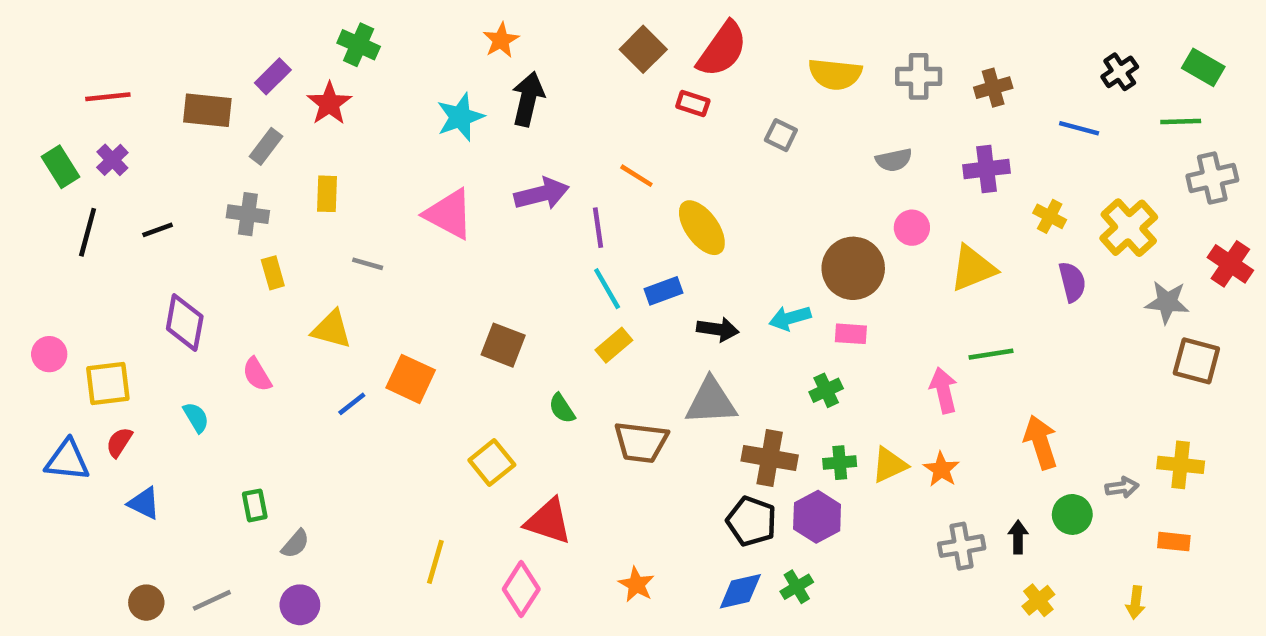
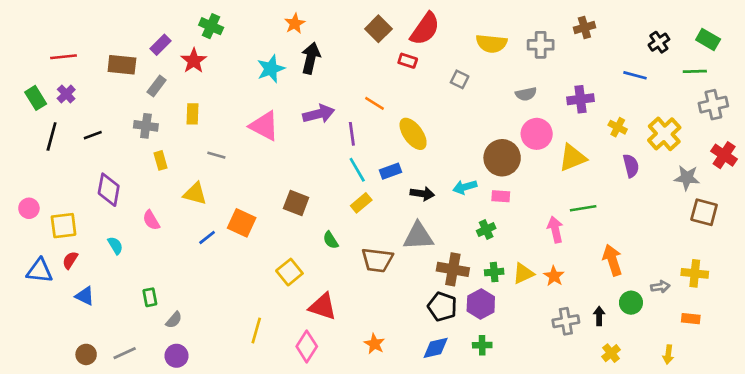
brown cross: (993, 88) -> (584, 28), moved
pink circle: (912, 228) -> (537, 134), size x1.5
green cross: (797, 587) -> (482, 345), moved, turned 30

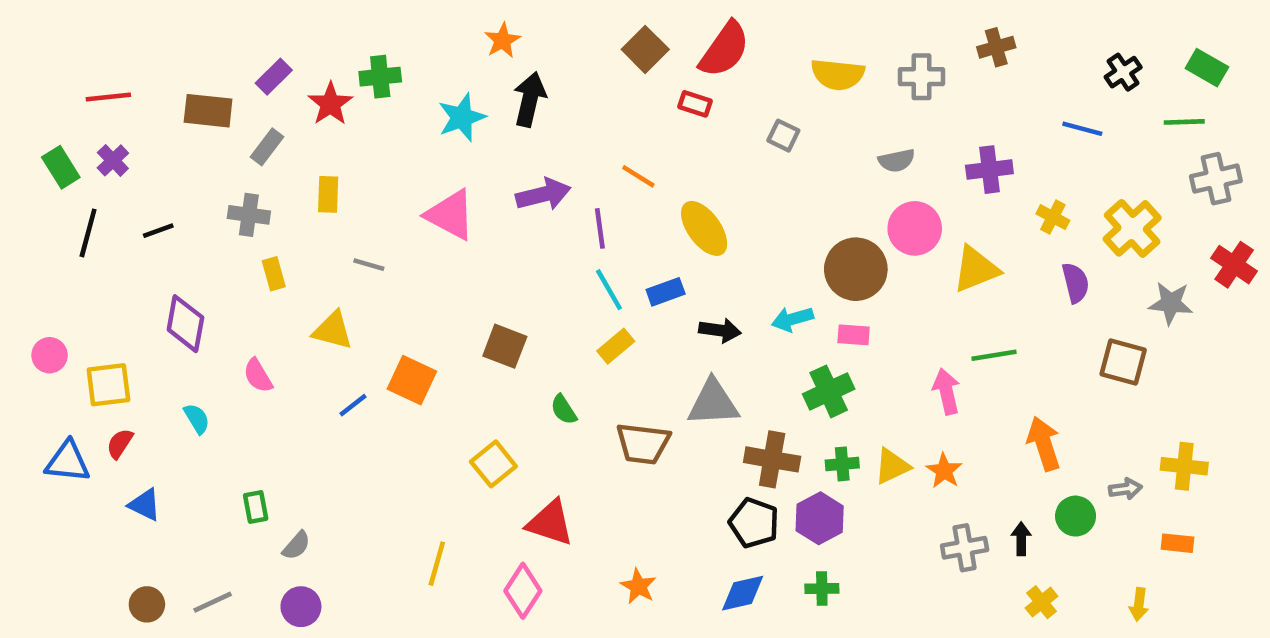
green cross: (211, 26) -> (380, 77), moved, turned -30
brown square: (704, 212) -> (1123, 362), moved
green cross: (486, 230) -> (829, 391), size x1.5

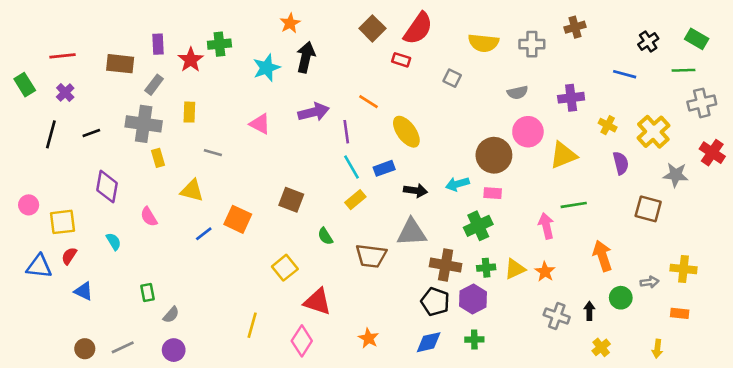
purple rectangle: (274, 77) -> (158, 44), turned -48
green rectangle: (61, 167) -> (25, 85), moved
gray cross: (249, 215) -> (144, 124), size x1.5
pink triangle: (450, 215) -> (260, 124), size x0.7
gray cross: (965, 548) -> (557, 316), turned 30

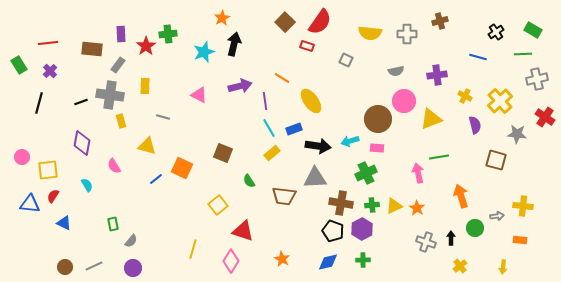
black line: (91, 133) -> (81, 102), moved
black arrow: (416, 191) -> (318, 146), size x1.4

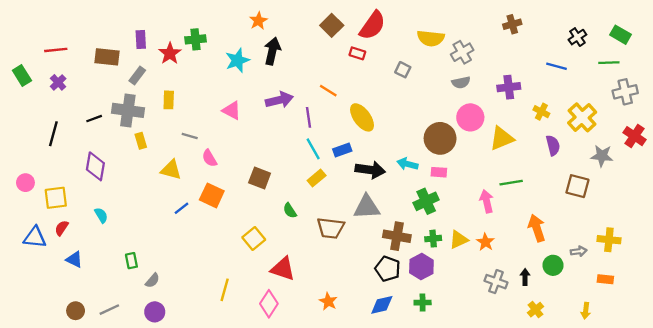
gray cross: (407, 34) -> (462, 52), moved, turned -30
black line: (39, 103) -> (53, 134), moved
cyan arrow: (350, 141) -> (407, 164), turned 30
pink semicircle: (114, 166) -> (209, 158), moved

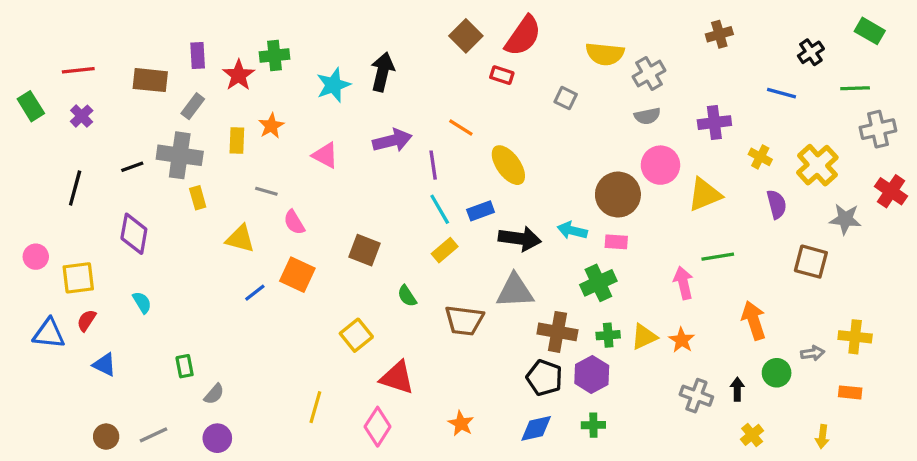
orange star: (258, 21) -> (271, 126), moved
green rectangle: (621, 35) -> (870, 31), moved

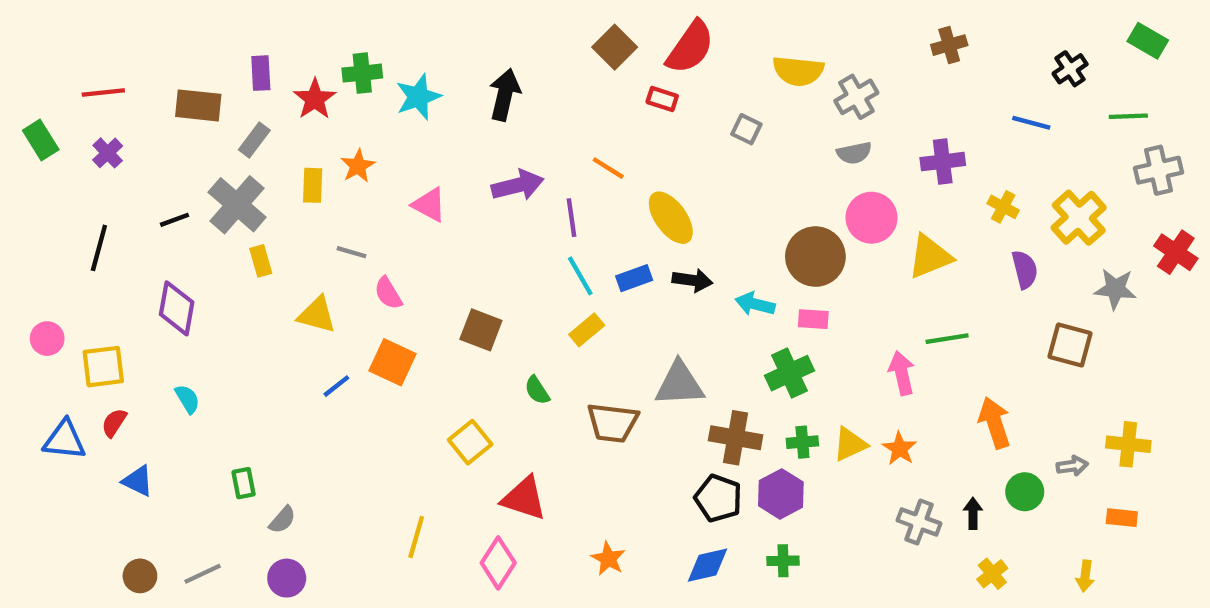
cyan star: (333, 85) -> (418, 97), moved
gray cross: (180, 155) -> (237, 205), turned 33
black arrow: (520, 239) -> (692, 280), moved, size x0.7

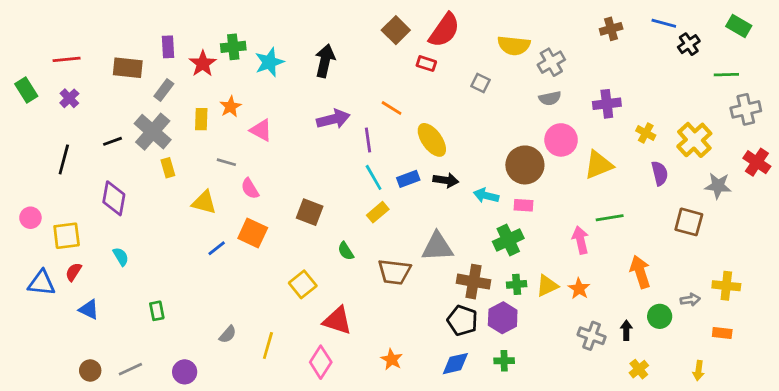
blue line: (1031, 123) -> (664, 23), moved
pink triangle: (429, 205) -> (261, 130), moved
gray semicircle: (282, 520) -> (228, 334), moved

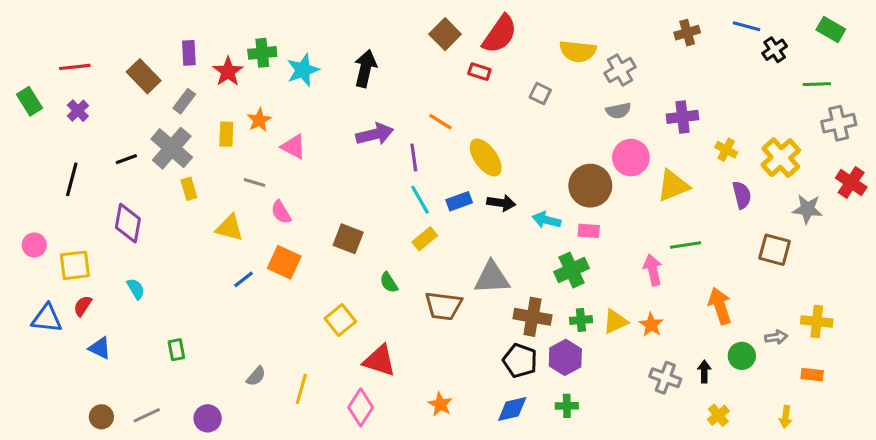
brown rectangle: (128, 68) -> (144, 76), turned 40

